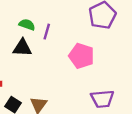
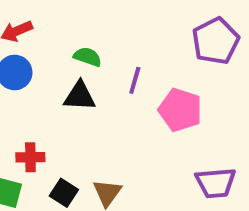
purple line: (47, 32) -> (135, 80), moved

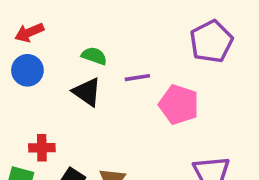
purple line: (135, 80) -> (137, 78), turned 65
black triangle: (80, 96) -> (87, 92), turned 32

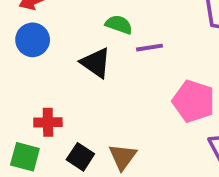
green semicircle: (94, 56) -> (119, 25), moved
pink pentagon: (179, 105) -> (194, 101), moved

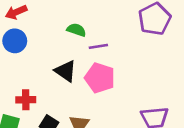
black triangle: (96, 63) -> (65, 71), moved
pink pentagon: (194, 101) -> (100, 78), moved

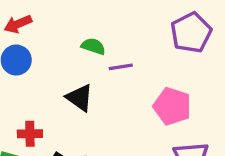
pink pentagon: (100, 78) -> (172, 106), moved

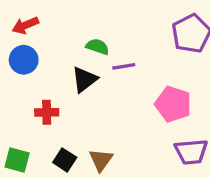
black triangle: (80, 98) -> (84, 79), moved, turned 48
red cross: (30, 134) -> (47, 112), moved

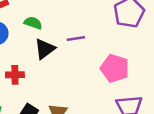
green semicircle: (98, 47) -> (33, 23), moved

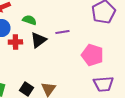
red cross: (15, 75) -> (15, 42), moved

